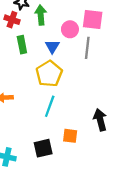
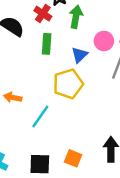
cyan line: (50, 106) -> (40, 116), moved

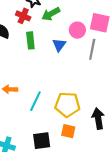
green arrow: (76, 17) -> (51, 14), turned -120
yellow pentagon: (68, 84) -> (67, 105), moved, turned 30

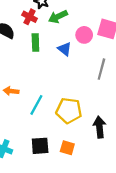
blue triangle: (59, 45) -> (65, 49), turned -32
gray line: (92, 49) -> (101, 69), moved
orange square: (68, 131) -> (67, 148), moved

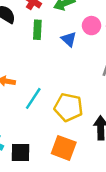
black square: (40, 146) -> (20, 152), moved
orange square: (67, 148) -> (64, 148), size x1.5

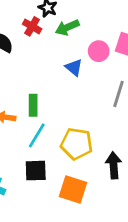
green rectangle: (37, 30) -> (33, 105), moved
black square: (20, 152) -> (36, 171), moved

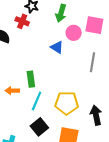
green arrow: (67, 27) -> (61, 13), moved, turned -42
black square: (36, 171) -> (39, 127), turned -30

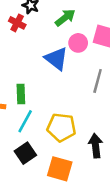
green arrow: (61, 13) -> (65, 18), turned -150
blue triangle: (57, 47) -> (56, 59), size x1.5

